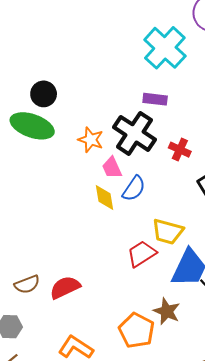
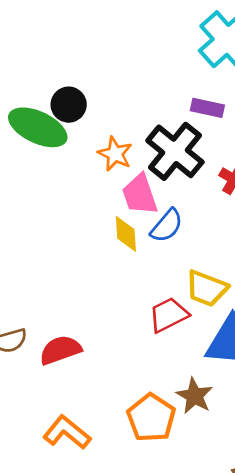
black circle: (44, 94) -> (69, 105), moved
pink trapezoid: (112, 168) -> (140, 195), size x1.4

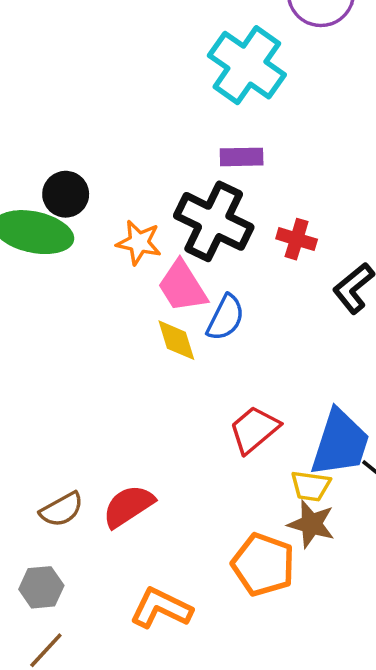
yellow trapezoid: (207, 288) -> (311, 486), moved, size x0.7

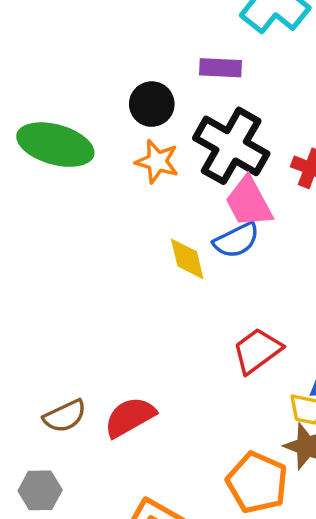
purple rectangle: (242, 157) -> (220, 68), moved
black circle: (66, 194) -> (152, 104), moved
pink trapezoid: (182, 286) -> (249, 202), moved
blue semicircle: (226, 318) -> (236, 240), turned 33

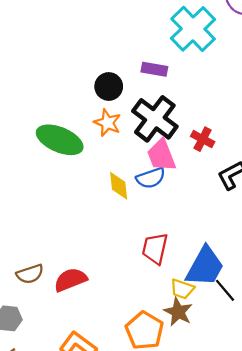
green ellipse: (55, 145) -> (60, 140), moved
red trapezoid: (257, 351) -> (155, 248), turned -48

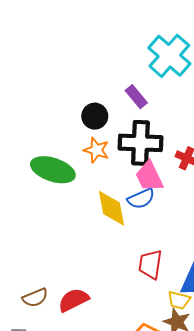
purple rectangle: (154, 69) -> (136, 97), turned 45
black cross: (155, 119) -> (140, 143), turned -30
yellow diamond: (119, 186) -> (112, 208), size x1.4

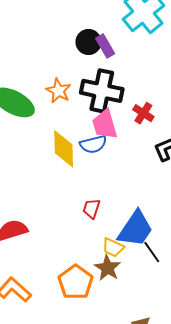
black circle: (95, 116) -> (89, 42), moved
red trapezoid: (150, 264) -> (92, 209), size x0.7

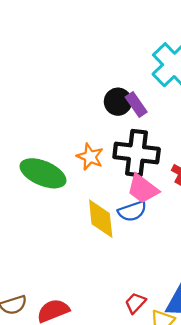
pink trapezoid: (105, 125) -> (143, 189), turned -32
red trapezoid: (92, 209) -> (135, 303), moved, turned 30

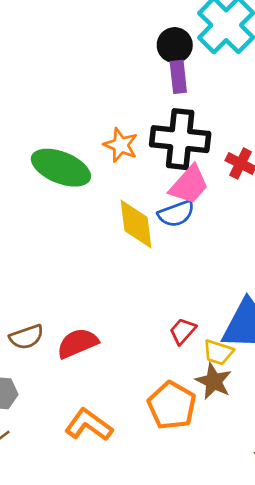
black circle: (118, 102) -> (175, 45), moved
purple rectangle: (136, 104) -> (178, 77), turned 30
pink trapezoid: (143, 189) -> (189, 185), turned -84

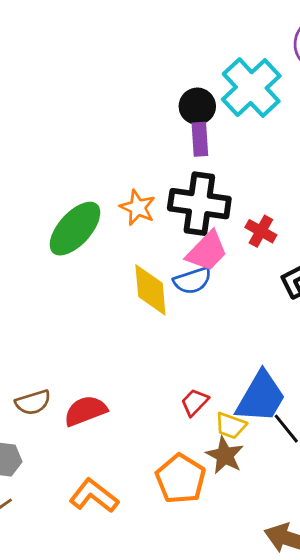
green ellipse: (61, 168) -> (75, 229), turned -72

